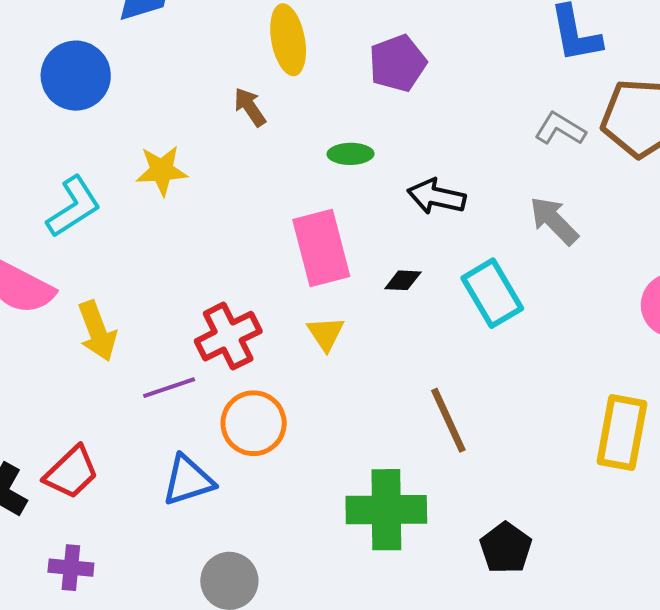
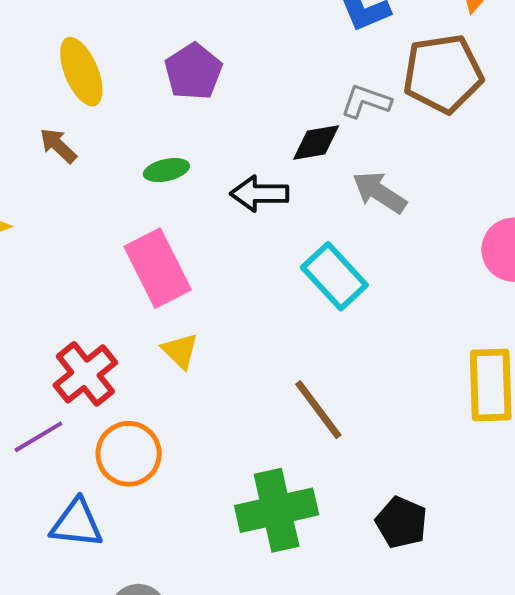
black diamond: (403, 280) -> (316, 142), moved, size x1.4
blue triangle: (188, 480) -> (77, 523), turned 36

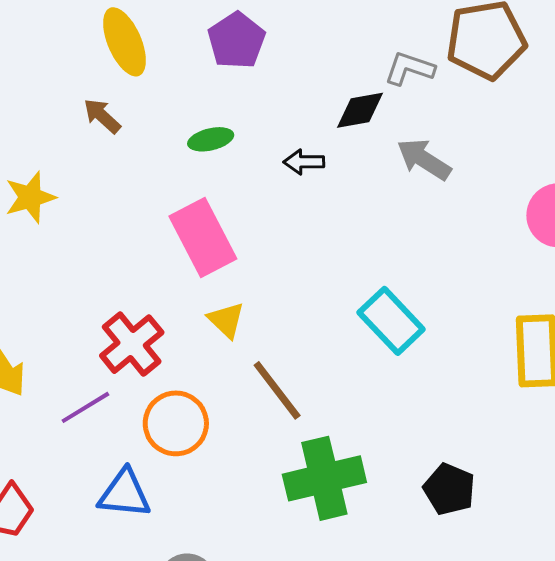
black arrow: (259, 194) -> (304, 162), size x0.7
cyan rectangle: (334, 276) -> (391, 321), moved
brown line: (318, 410) -> (277, 390), moved

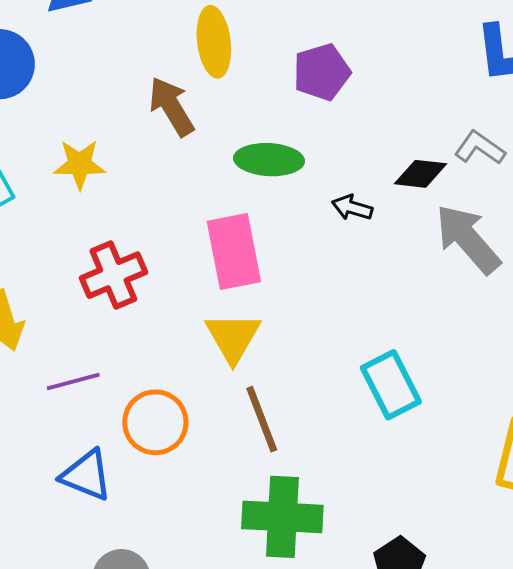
brown arrow: (102, 116) -> (171, 107), size x1.5
green ellipse: (211, 139) -> (269, 160), size x1.5
gray arrow: (424, 159) -> (468, 239), size x1.4
yellow triangle: (226, 320) -> (233, 337), size x1.5
red cross: (132, 344) -> (113, 275), moved

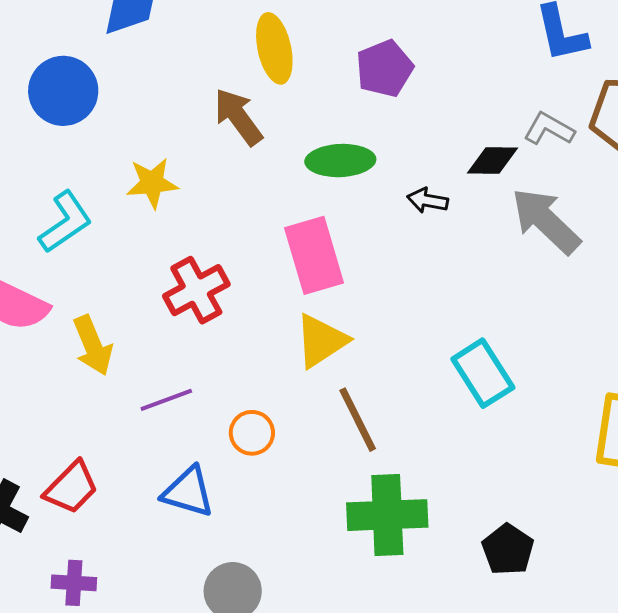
yellow triangle: (233, 337) -> (321, 341), turned 32
orange circle: (155, 422) -> (252, 433), size x0.7

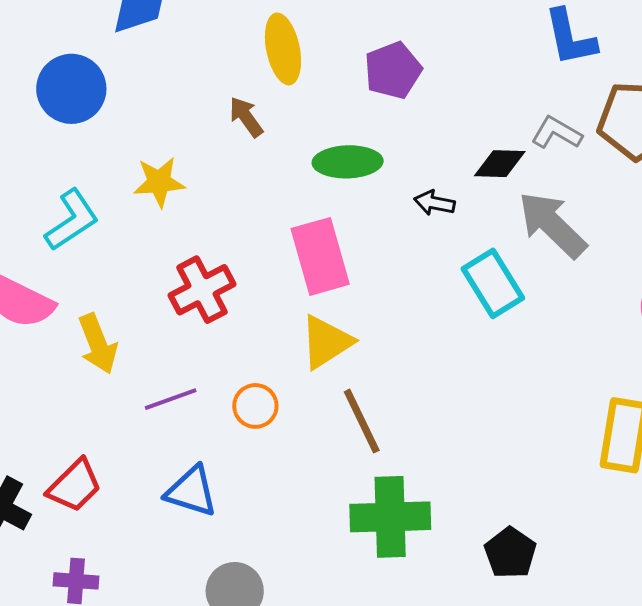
brown arrow: (238, 117) -> (246, 117), size x0.7
cyan rectangle: (483, 373) -> (493, 283), moved
orange circle: (252, 433) -> (255, 406), moved

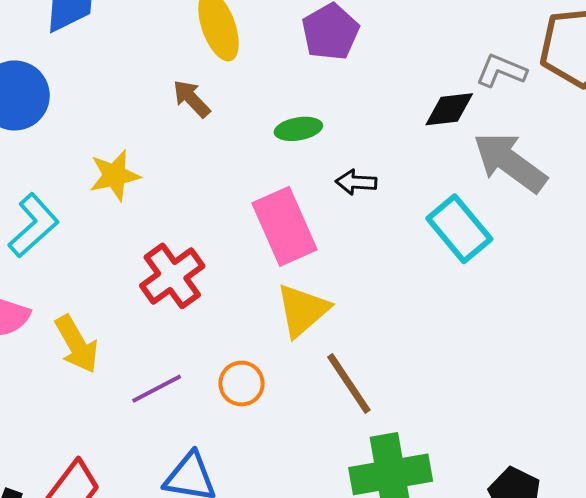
green ellipse: (348, 162) -> (298, 129), size x0.7
black arrow: (434, 203) -> (356, 182), moved

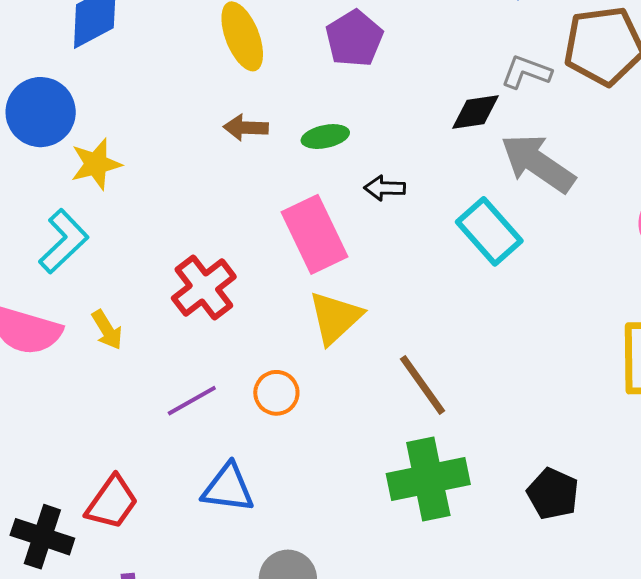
brown arrow: (191, 99) -> (246, 128), moved, turned -42
yellow star: (115, 175) -> (96, 164), moved
yellow arrow: (77, 344) -> (107, 330), moved, size x0.7
brown line: (349, 384) -> (423, 385), moved

